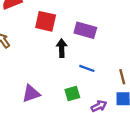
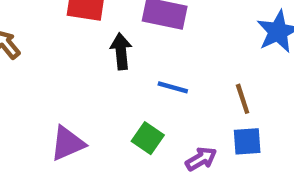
green square: (72, 94) -> (148, 138), turned -35

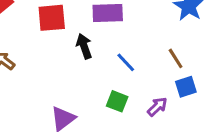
blue line: (173, 87) -> (126, 62), turned 45

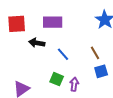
black arrow: (84, 46) -> (37, 43), turned -63
purple arrow: (157, 107) -> (74, 84), moved, turned -40

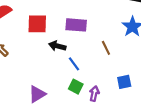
brown line: (95, 53) -> (106, 48), moved
blue line: (63, 54) -> (74, 64), moved

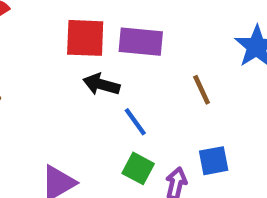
red square: (37, 24) -> (85, 38), moved
blue square: (124, 82) -> (214, 161), moved

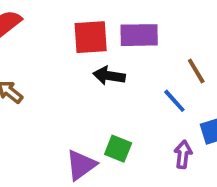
blue line: (135, 122) -> (174, 101), moved
green square: (138, 168) -> (118, 149), moved

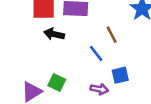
purple arrow: (183, 154) -> (99, 89), turned 90

